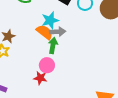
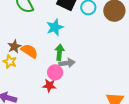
orange semicircle: (45, 32) -> (29, 51), moved
gray arrow: (58, 32) -> (67, 63), moved

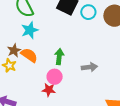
cyan star: (55, 27) -> (30, 30), moved
gray arrow: (67, 63) -> (89, 67), moved

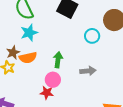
cyan circle: (88, 12) -> (92, 36), moved
orange semicircle: (29, 55) -> (28, 58), turned 132

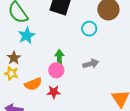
orange semicircle: (28, 58) -> (33, 84), moved
pink circle: (53, 80) -> (56, 70), moved

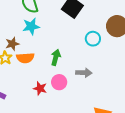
pink circle: (56, 70) -> (59, 82), moved
orange semicircle: (33, 84) -> (25, 58), moved

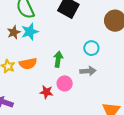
cyan circle: (93, 39) -> (91, 48), moved
brown star: (12, 44) -> (14, 32), moved

